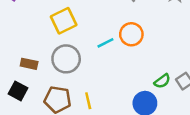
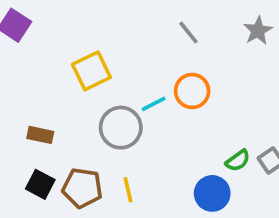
gray circle: (66, 59) -> (121, 128), moved
black square: (18, 91) -> (40, 184), moved

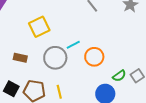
orange circle: (192, 91) -> (94, 57), moved
brown rectangle: (40, 135) -> (20, 58), moved

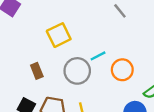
brown rectangle: (20, 58) -> (37, 71), turned 56

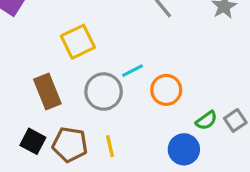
brown rectangle: (37, 71) -> (47, 92), size x1.5

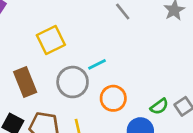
orange circle: (166, 90) -> (113, 98), moved

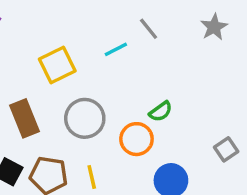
cyan line: (97, 64) -> (116, 49), moved
green semicircle: (159, 106) -> (161, 111), moved

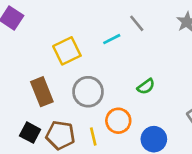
orange circle: (136, 139) -> (118, 121), moved

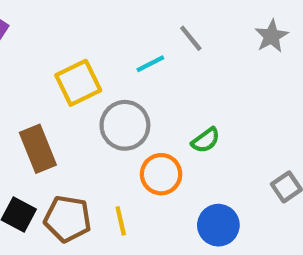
gray circle: (88, 92) -> (125, 125), moved
orange circle: (118, 121) -> (161, 174), moved

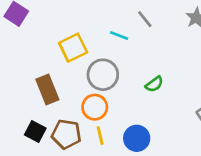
cyan line: (150, 64) -> (119, 35), turned 48
orange circle: (161, 174) -> (95, 107), moved
blue circle: (218, 225) -> (137, 138), moved

